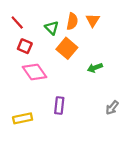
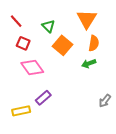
orange triangle: (93, 20) -> (87, 19), size x1.5
orange semicircle: (72, 21) -> (94, 43), moved
purple rectangle: (59, 105) -> (43, 98), moved, turned 42

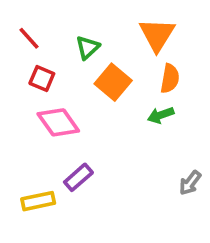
green triangle: (48, 26) -> (88, 47), turned 32

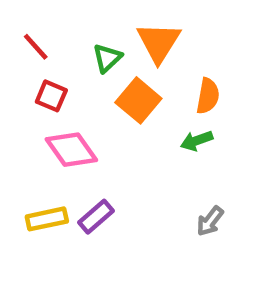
orange triangle: (157, 35) -> (159, 42), moved
gray arrow: (190, 183) -> (210, 221), moved
yellow rectangle: (38, 201) -> (47, 219), moved

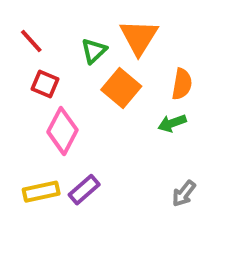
pink diamond: (71, 150) -> (63, 131), turned 63

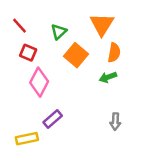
orange triangle: (139, 37) -> (102, 24), moved
yellow rectangle: (41, 192) -> (27, 139), moved
gray arrow: (184, 194) -> (115, 121), turned -35

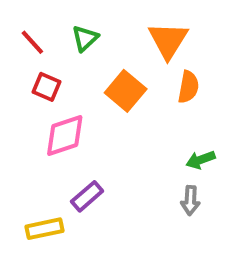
green triangle: (59, 32) -> (85, 38), moved
green arrow: (108, 77) -> (201, 160), moved
pink diamond: (39, 82) -> (65, 136), turned 44

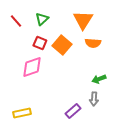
red square: (47, 87) -> (40, 43), moved
orange semicircle: (188, 87) -> (93, 43), turned 84
purple rectangle: (87, 196) -> (73, 111), moved

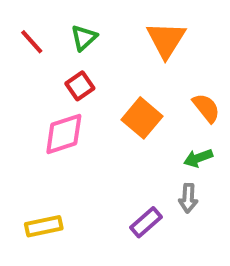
red square: (40, 43) -> (80, 86), turned 32
orange semicircle: (93, 43) -> (206, 108), moved, turned -133
orange square: (62, 45) -> (142, 118), moved

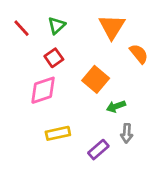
orange semicircle: (206, 108) -> (139, 54), moved
green arrow: (198, 158) -> (116, 106), moved
yellow rectangle: (44, 226) -> (58, 133), moved

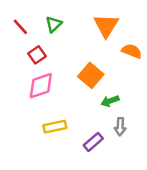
orange semicircle: (139, 54) -> (132, 51), turned -30
red square: (54, 58) -> (37, 55), moved

